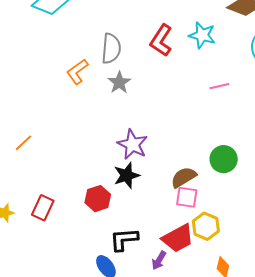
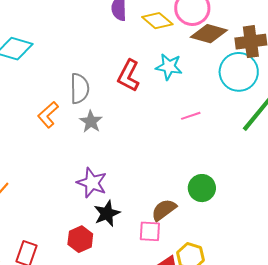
purple star: (133, 144) -> (92, 183), moved
pink square: (187, 197) -> (150, 231), moved

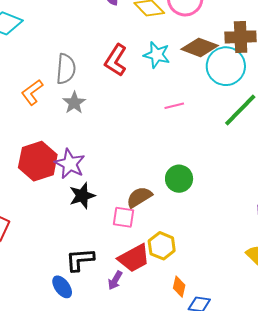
brown diamond: (209, 34) -> (200, 47), moved
red hexagon: (80, 239) -> (38, 161), moved, size x1.5

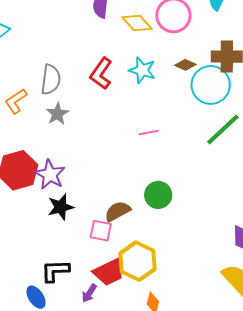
brown diamond: (200, 47) -> (185, 65), size x0.6
pink line: (174, 106) -> (149, 132), moved
yellow hexagon: (162, 246) -> (138, 261), size x1.4

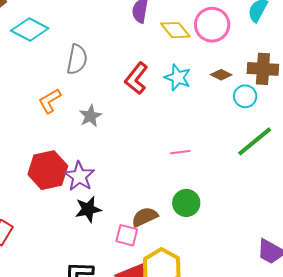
gray semicircle: (51, 80) -> (77, 59), moved
cyan circle: (211, 85) -> (245, 96), size x0.6
pink line: (149, 132) -> (180, 152), moved

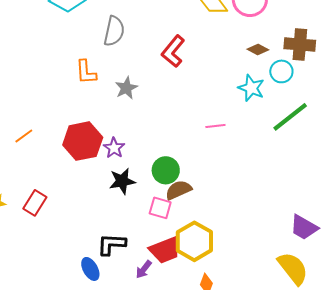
cyan star: (178, 77) -> (251, 88), moved
orange L-shape: (50, 101) -> (86, 72), turned -64
purple star: (79, 176) -> (114, 148), size x0.7
green circle: (186, 203) -> (166, 170), moved

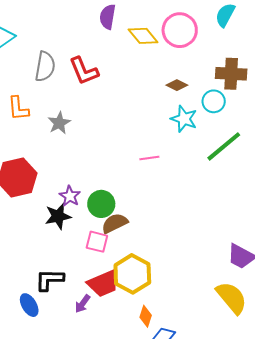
brown diamond: (258, 50) -> (177, 85), moved
red L-shape: (173, 51) -> (84, 71), moved, turned -60
purple star: (114, 148) -> (70, 196), moved

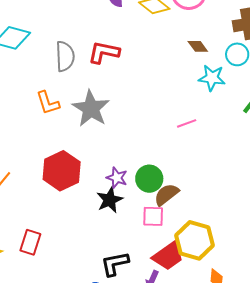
red L-shape: (84, 71) -> (104, 52), turned 136
brown diamond: (177, 85) -> (198, 46), turned 40
gray star: (59, 123) -> (91, 108), size x1.6

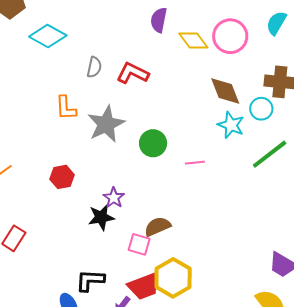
brown diamond: (198, 46) -> (225, 91), size x1.6
gray semicircle: (65, 56) -> (94, 67), size x0.7
red hexagon: (62, 171) -> (62, 177), size x0.6
green circle: (149, 179) -> (153, 143), moved

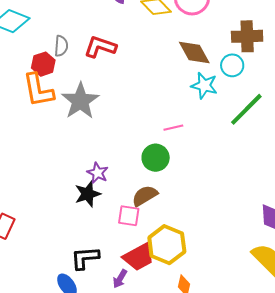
orange L-shape: (66, 108) -> (38, 90), size x1.4
green circle: (153, 143) -> (156, 158), moved
red hexagon: (62, 177) -> (43, 64), moved

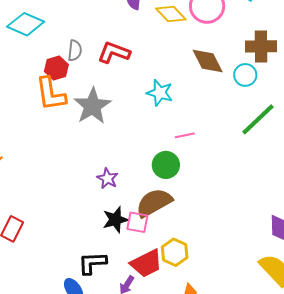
cyan star: (204, 85) -> (160, 93), moved
black star: (88, 194) -> (115, 220), moved
brown semicircle: (145, 196) -> (154, 203), size x1.4
yellow hexagon: (167, 245) -> (175, 252), size x0.7

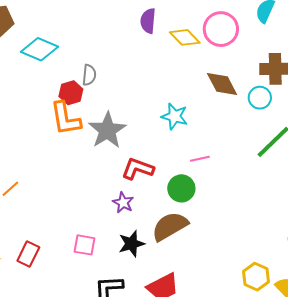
red L-shape: (114, 53) -> (138, 169), moved
pink square: (137, 222) -> (84, 245), moved
yellow hexagon: (175, 252) -> (256, 277), moved

